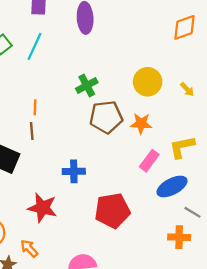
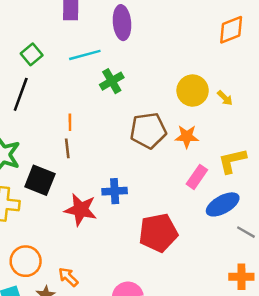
cyan line: (35, 46) -> (85, 55), moved, turned 52
green cross: (87, 86) -> (112, 81), moved
yellow arrow: (187, 89) -> (225, 98), moved
red star: (42, 208) -> (81, 210), moved
orange cross: (179, 237) -> (241, 277), moved

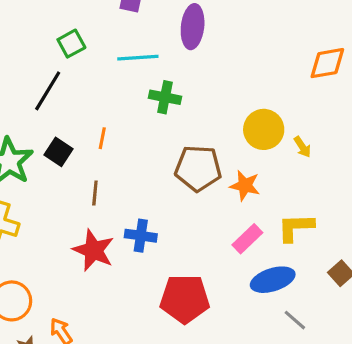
green cross: (112, 81) -> (165, 97), turned 30
brown line: (67, 148) -> (95, 193), moved
black square: (40, 180) -> (58, 152), moved, size x0.7

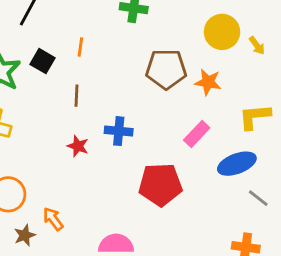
pink rectangle: (247, 239) -> (197, 134), moved
red star: (94, 250) -> (78, 146), size x0.6

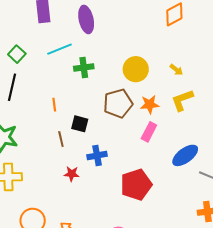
yellow circle: (222, 32) -> (136, 69), moved
black square: (43, 61) -> (80, 124), moved
yellow L-shape: (255, 117) -> (182, 100), moved
pink rectangle: (197, 134) -> (149, 132), moved

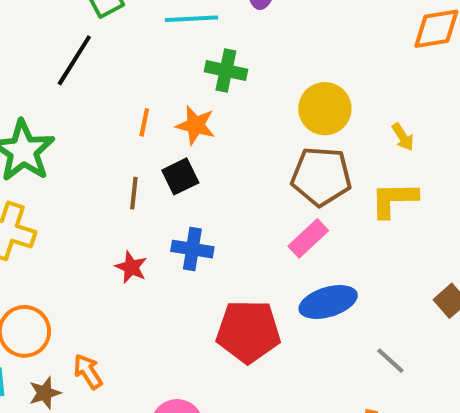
brown pentagon: (118, 103) -> (321, 176), moved
orange star: (150, 104) -> (196, 125), moved
black square: (80, 124) -> (180, 176), turned 30
blue ellipse: (185, 155) -> (328, 302), moved

